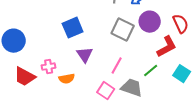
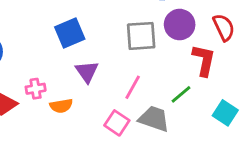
gray square: (123, 30) -> (141, 36), turned -30
red L-shape: (167, 47) -> (204, 60), turned -50
cyan square: (182, 74) -> (225, 113), moved

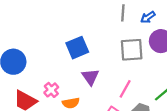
pink cross: (36, 89) -> (51, 90), turned -32

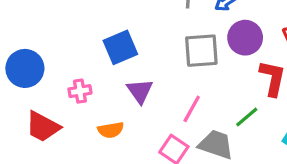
pink cross: (51, 90) -> (80, 91), moved, turned 32

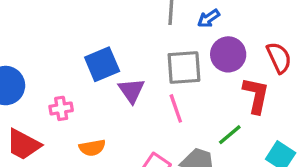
purple triangle: (140, 91) -> (132, 90), moved
pink line: (192, 109) -> (176, 108), moved, turned -48

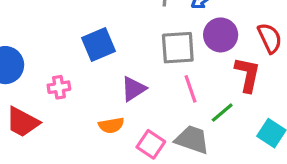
purple triangle: (132, 90) -> (133, 89), moved, turned 32
pink line: (176, 108) -> (190, 89), moved
orange semicircle: (92, 148) -> (111, 125), moved

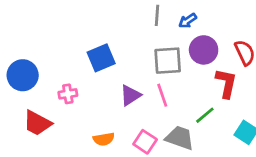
pink line: (190, 89) -> (162, 95), moved
orange semicircle: (111, 125) -> (104, 139), moved

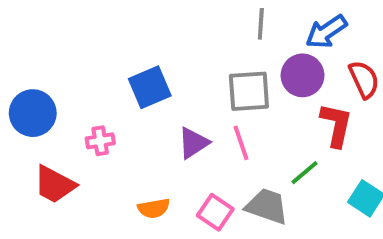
gray line: (157, 15) -> (261, 24), moved
blue arrow: (188, 21) -> (326, 32), moved, size x1.5

